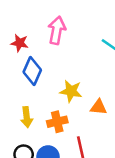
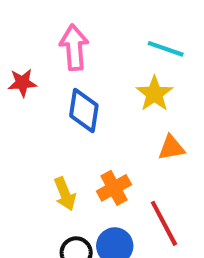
blue diamond: (32, 71) -> (84, 111), moved
yellow star: (71, 91) -> (154, 94), moved, turned -30

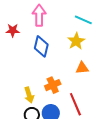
yellow arrow: (65, 194) -> (29, 95), moved

